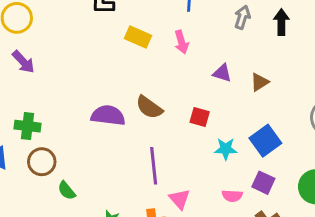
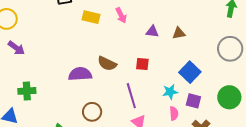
brown triangle: (260, 82) -> (179, 33), turned 32
cyan star: (226, 149) -> (170, 92), moved
brown circle: (42, 162) -> (92, 112), moved
purple line: (154, 166) -> (131, 96), moved
pink semicircle: (232, 196) -> (174, 113), turned -88

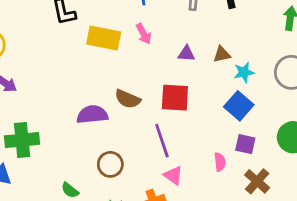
yellow rectangle: (91, 17) -> (104, 38), size x1.4
red square: (142, 64) -> (175, 98), size x1.6
green cross: (27, 91) -> (22, 140), size x1.4
cyan star: (170, 92) -> (244, 72), moved

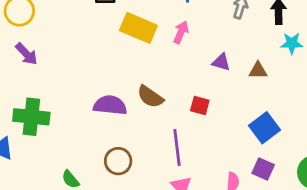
pink arrow: (144, 34) -> (181, 32), turned -140
cyan star: (244, 72) -> (292, 43), moved
red square: (175, 98) -> (200, 106), size x0.6

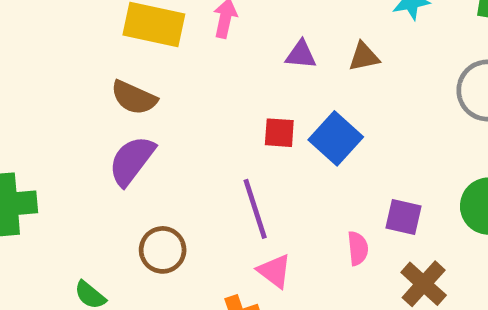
brown semicircle: (150, 97) -> (134, 98), moved
purple semicircle: (110, 105) -> (132, 161), turned -48
blue square: (265, 128) -> (336, 138), moved

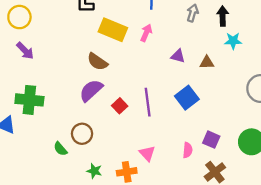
red square: (279, 133) -> (120, 106), moved, turned 32
purple line: (255, 209) -> (148, 102), moved
brown circle: (163, 250) -> (82, 134), moved

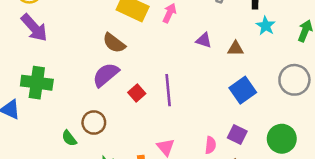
cyan star: (233, 41) -> (266, 26), turned 30
purple arrow: (25, 51) -> (34, 28), size x1.4
blue square: (187, 98) -> (243, 90), moved

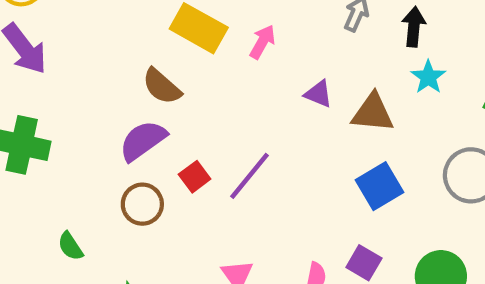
brown triangle: (236, 49) -> (373, 113), size x1.5
purple line: (168, 90) -> (249, 176), turned 40
brown circle: (94, 122) -> (142, 204), moved

